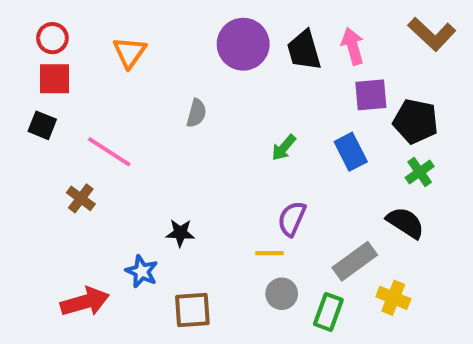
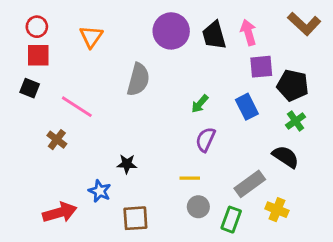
gray semicircle: (196, 113) -> (138, 80), size x1.6
purple semicircle: (292, 219) -> (205, 140), moved

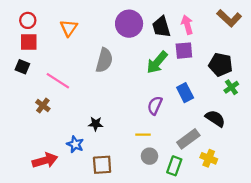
purple square: (261, 67) -> (184, 51), moved
green arrow: (200, 104) -> (157, 62), moved, size x1.6
blue rectangle: (247, 107) -> (185, 93), moved
green cross: (296, 121) -> (231, 87), moved

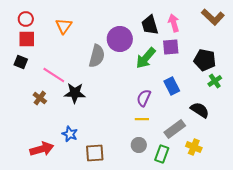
purple circle: (129, 24) -> (120, 39), moved
black star: (96, 124) -> (75, 93), moved, size x1.5
yellow line: (143, 135) -> (142, 119), moved

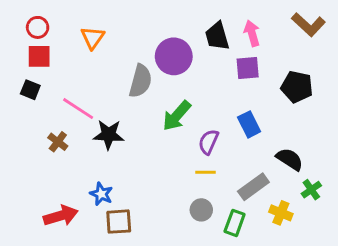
green arrow: (146, 58) -> (177, 116), moved
green cross: (215, 81) -> (311, 190), moved
brown square: (95, 153) -> (119, 222), moved

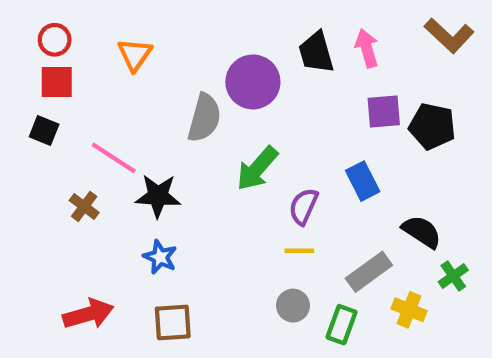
purple square: (248, 68) -> (384, 111), moved
blue star: (101, 194) -> (160, 257), moved

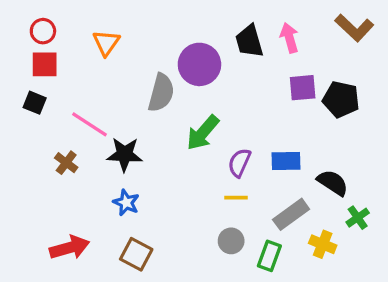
blue rectangle: (363, 181) -> (286, 161), moved, turned -64
brown square: (173, 322) -> (136, 254), turned 32

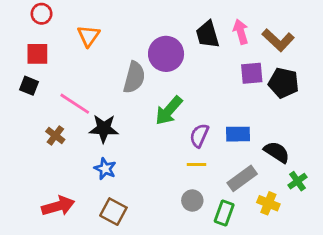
brown L-shape: (354, 28) -> (278, 40), moved
red circle: (43, 31) -> (42, 14), moved

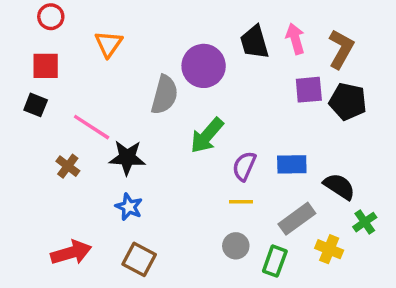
brown L-shape: (278, 40) -> (341, 49), turned -104

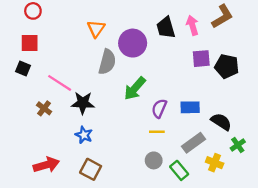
orange triangle: (109, 44) -> (96, 29), moved
brown L-shape: (341, 49) -> (222, 16), moved, turned 30
green rectangle: (275, 261) -> (179, 170), turned -60

